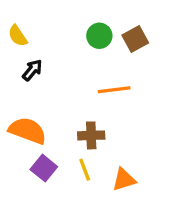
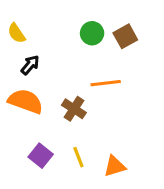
orange semicircle: (27, 131) -> (26, 101), moved
brown cross: (91, 135) -> (74, 109), moved, turned 35

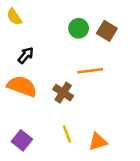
yellow semicircle: (16, 33) -> (14, 17), moved
brown square: (125, 36) -> (107, 31), turned -30
purple square: (41, 156) -> (22, 140), moved

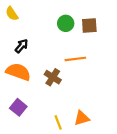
brown square: (107, 31) -> (89, 26), turned -35
yellow line: (67, 134) -> (58, 122), moved
purple square: (22, 140) -> (18, 107), moved

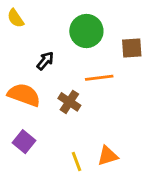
green circle: (66, 23) -> (86, 31), size x1.5
brown square: (89, 26) -> (132, 48), moved
black arrow: (22, 46) -> (45, 61), moved

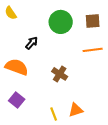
brown square: (132, 48) -> (93, 21), moved
orange line: (99, 78) -> (93, 50), moved
brown cross: (69, 102) -> (60, 74), moved

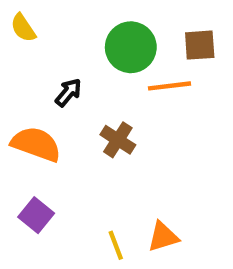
orange line: (93, 50) -> (170, 86), moved
brown cross: (60, 74) -> (118, 140), moved

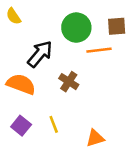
black arrow: (68, 92) -> (40, 54), size x1.6
yellow line: (116, 245) -> (54, 124), moved

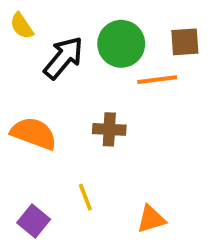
black arrow: (40, 54) -> (63, 58), moved
brown cross: (69, 82) -> (109, 129), turned -30
purple square: (21, 126) -> (34, 221), moved

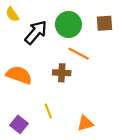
orange line: (157, 80) -> (79, 54), moved, turned 35

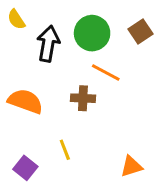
brown square: (104, 23) -> (141, 32), turned -30
black arrow: (36, 32) -> (48, 44), turned -30
orange triangle: (85, 123) -> (131, 166), moved

